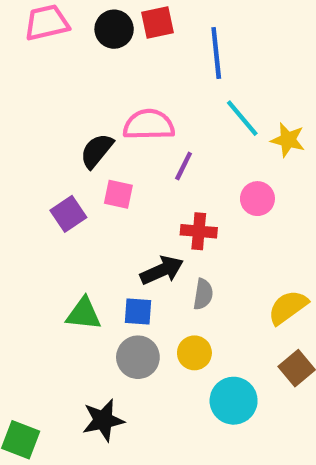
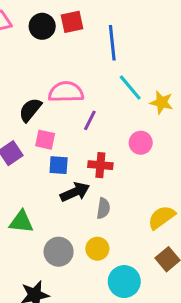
blue square: (138, 312) -> (59, 165), moved

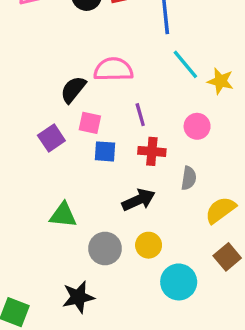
purple line: (90, 120) -> (140, 115), moved, turned -42
black arrow: (75, 192) -> (138, 200), moved
gray semicircle: (103, 208) -> (189, 178), moved

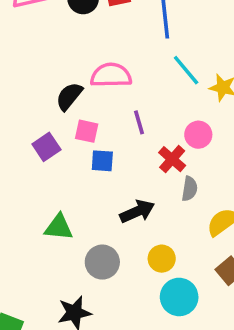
red cross: (152, 151) -> (172, 159), moved, turned 36
yellow circle: (149, 245) -> (162, 259), moved

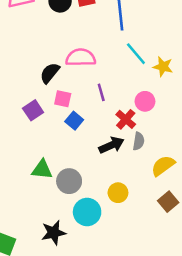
blue square: (102, 161) -> (74, 121), turned 36
black arrow: (137, 211) -> (112, 145), moved
gray circle: (102, 262) -> (69, 181), moved
cyan circle: (179, 297) -> (87, 212), moved

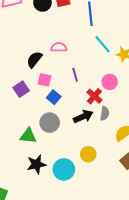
pink semicircle: (81, 58) -> (59, 47), size x0.7
gray circle: (69, 181) -> (50, 123), moved
black star: (54, 233) -> (36, 164), moved

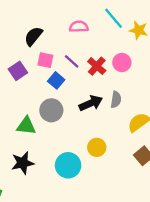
pink semicircle: (59, 47) -> (79, 27), moved
purple line: (75, 75) -> (72, 61), moved, turned -32
red cross: (94, 96) -> (97, 66), moved
black star: (36, 164) -> (23, 163), moved

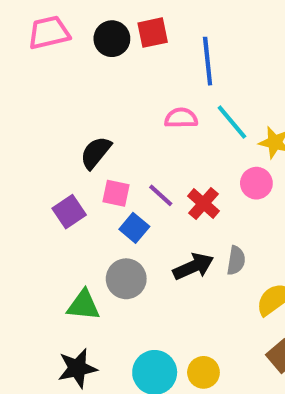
pink semicircle: (79, 27) -> (181, 118), moved
pink circle: (122, 63) -> (256, 183), moved
yellow circle: (97, 147) -> (203, 372), moved

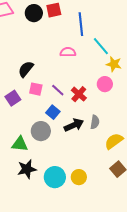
cyan line: (232, 122) -> (101, 46), moved
blue square: (134, 228) -> (53, 112), moved
black star: (77, 368) -> (27, 169), moved

